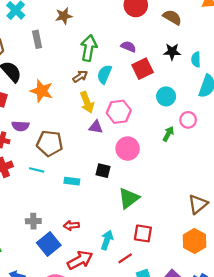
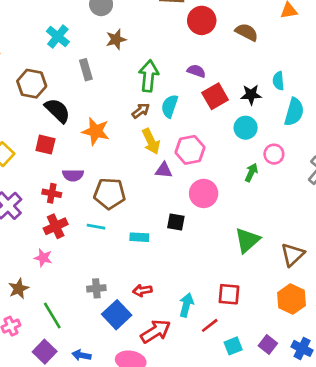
black star: (172, 52) -> (251, 95), moved
green triangle: (129, 198) -> (247, 240), moved

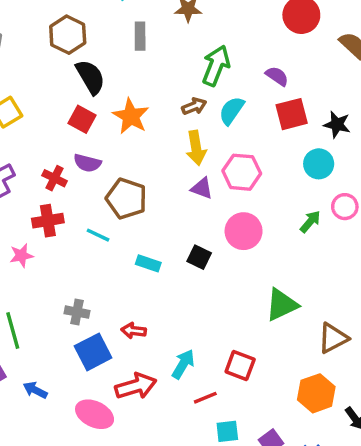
red square: (45, 145) -> (82, 119), moved
pink star: (43, 258) -> (21, 256), turned 30

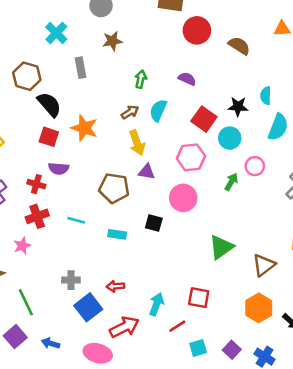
green arrow: (216, 66) -> (141, 79), size x0.6
red square: (292, 114) -> (204, 119), moved, turned -30
pink hexagon: (242, 172) -> (191, 157), moved
brown pentagon: (126, 199) -> (114, 188), moved

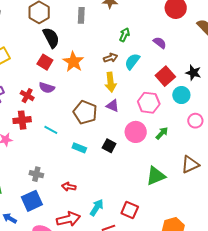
green arrow: (231, 182) -> (162, 133), moved
brown triangle: (264, 265) -> (190, 164), moved
blue square: (88, 307) -> (32, 201), moved

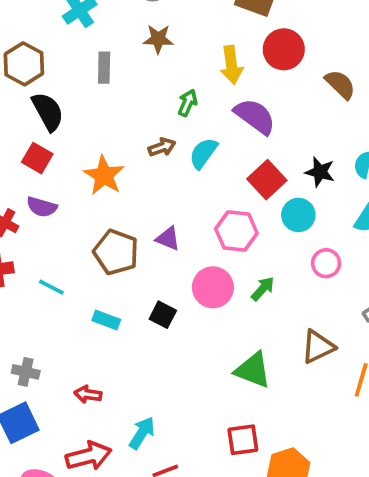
purple semicircle: (160, 43) -> (255, 116), size x1.6
orange star: (73, 62) -> (104, 175), moved
yellow arrow: (111, 82) -> (231, 65), moved
green triangle: (156, 176) -> (253, 370), turned 45
red square: (130, 210) -> (243, 440), moved, turned -30

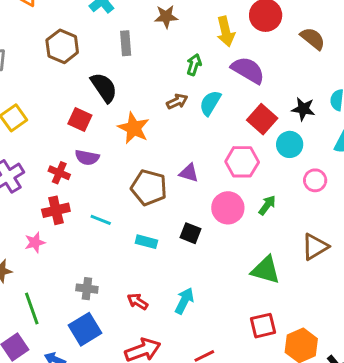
black semicircle: (48, 112) -> (104, 87), moved
red arrow: (88, 394) -> (138, 302), turned 30
cyan arrow: (142, 433) -> (184, 301), moved

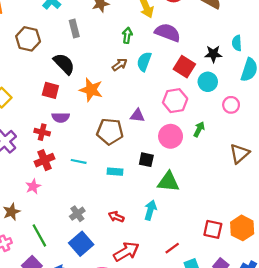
green triangle: (266, 270) -> (168, 182), moved
gray cross: (87, 289) -> (77, 214), turned -32
red square: (263, 326) -> (213, 229), moved, turned 36

